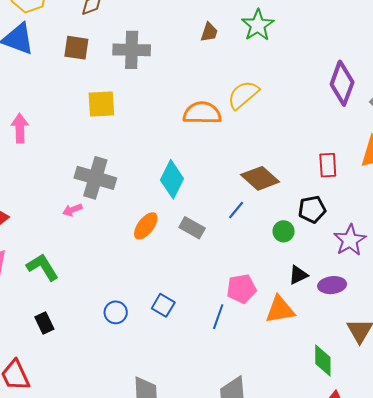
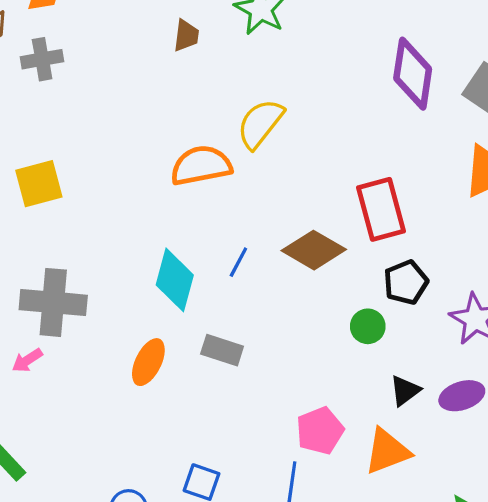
gray cross: (132, 50) -> (42, 59), moved, size x0.7
red rectangle: (328, 165) -> (381, 209), moved, size x1.5
blue line: (236, 210) -> (238, 262), moved

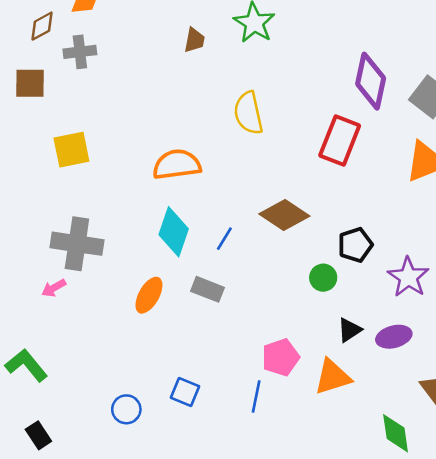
yellow semicircle: (260, 124) -> (248, 113), turned -54
orange semicircle: (201, 166) -> (177, 165), moved
red rectangle: (381, 209) -> (340, 141), moved, turned 33
blue line: (238, 262) -> (224, 239), moved

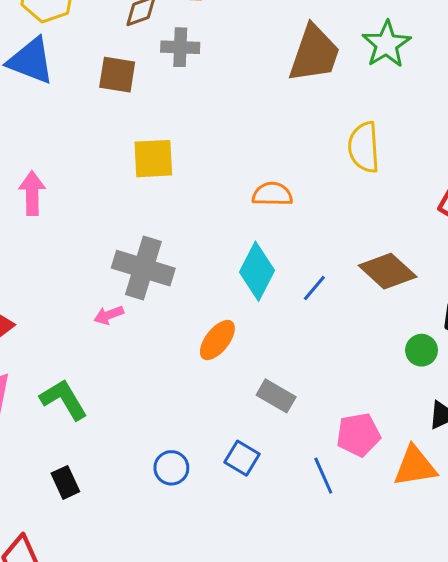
brown trapezoid: (194, 40) -> (314, 54), size x2.0
orange semicircle: (177, 165) -> (272, 194), size x0.7
gray rectangle: (207, 289) -> (276, 396), moved
blue line: (256, 396) -> (323, 476), turned -44

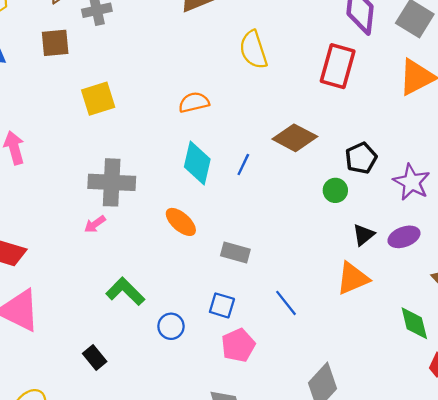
orange ellipse: (217, 340) -> (181, 222), turned -72
green L-shape: (64, 400) -> (125, 291), moved
pink pentagon: (358, 435) -> (238, 345), moved

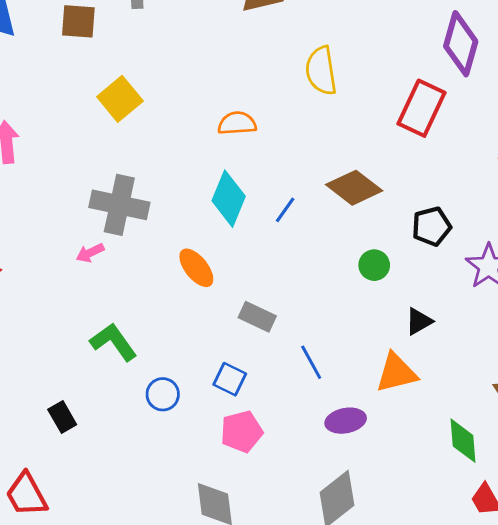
yellow square: (98, 99) -> (120, 99), turned -32
green circle: (335, 190) -> (374, 265), moved
purple ellipse: (404, 237) -> (346, 421), moved
blue line: (286, 303) -> (311, 362), moved

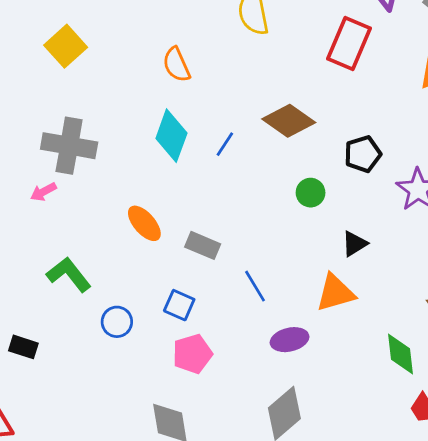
orange semicircle: (237, 123) -> (176, 65), turned -108
orange ellipse: (196, 268) -> (144, 223), moved
black rectangle: (62, 417) -> (23, 347), turned -40

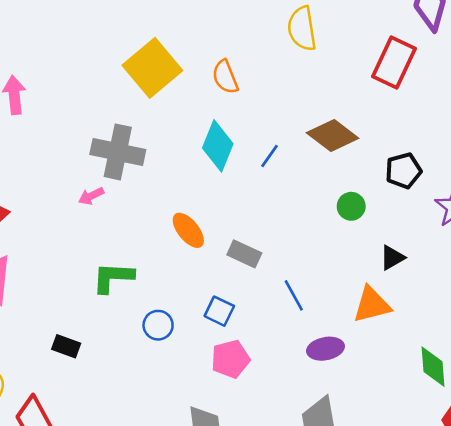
yellow square: (66, 46) -> (152, 68), moved, size x1.4
green L-shape: (69, 275) -> (113, 277), turned -51

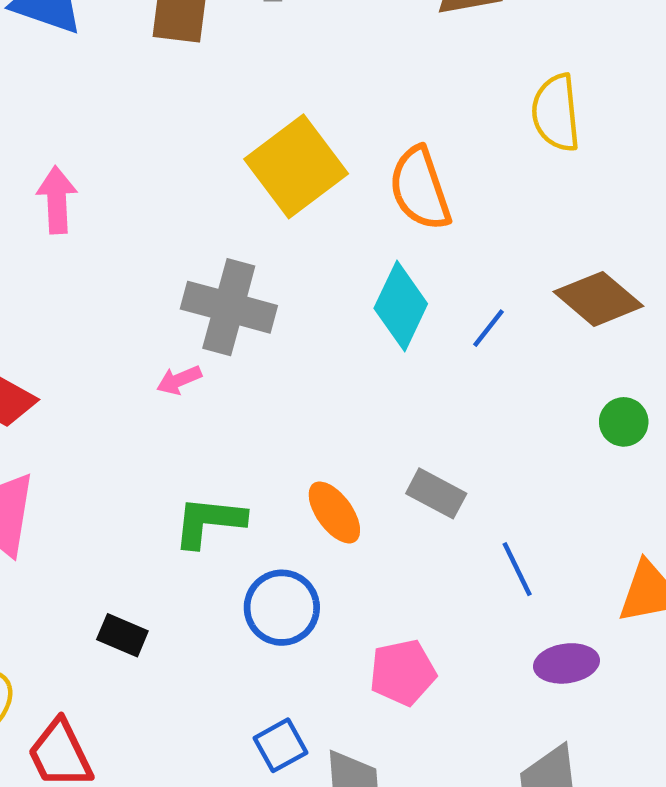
orange semicircle: (225, 77) -> (420, 189), size x1.4
orange ellipse: (188, 230) -> (334, 512), moved
blue square: (219, 311) -> (281, 745), moved, turned 32
blue circle: (158, 325) -> (282, 608), size x1.4

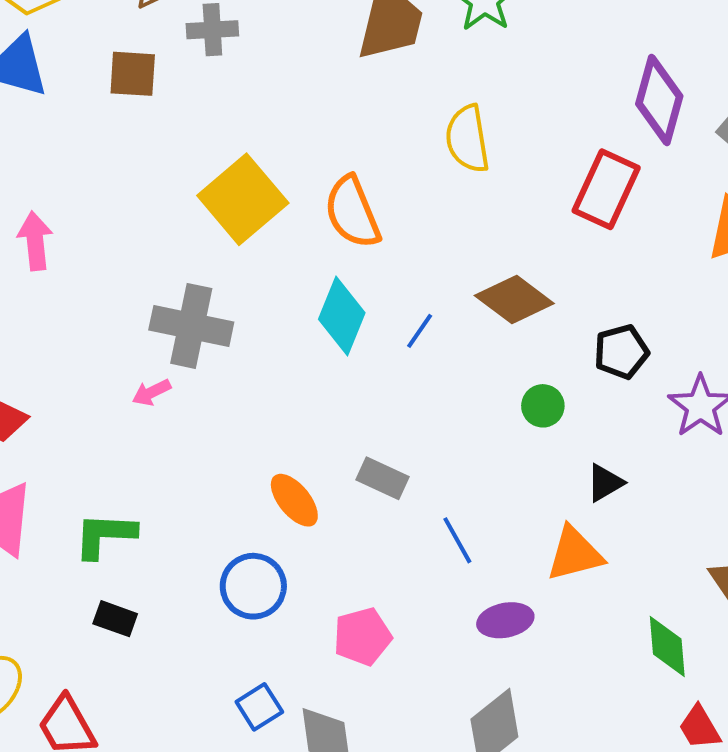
green L-shape: (209, 522) -> (105, 535), moved

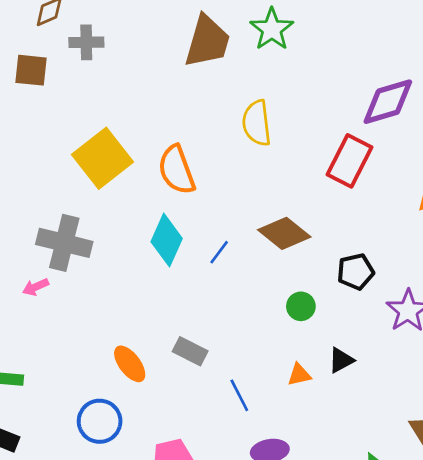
purple diamond: (659, 100) -> (388, 102), turned 56
orange triangle: (575, 554) -> (299, 375), moved, size x0.6

